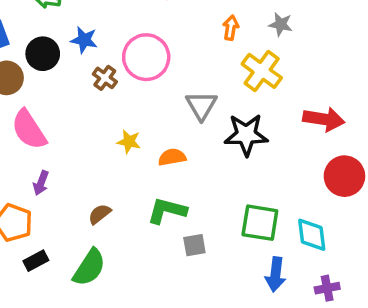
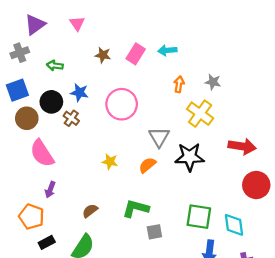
brown cross: (105, 78) -> (71, 118), moved
orange semicircle: (172, 157) -> (147, 165), moved, turned -30

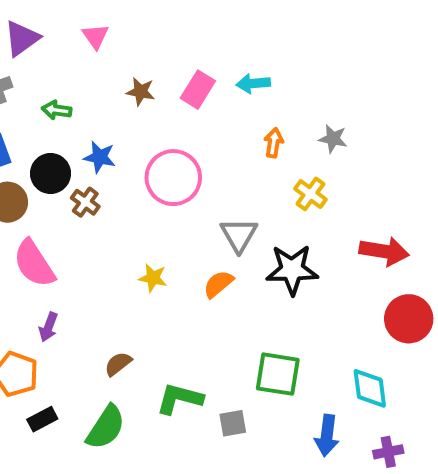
yellow cross: (200, 114) -> (310, 194), size x0.7
green L-shape: (136, 208) -> (179, 399), moved
green square: (199, 217) -> (278, 374), moved
gray square: (154, 232) -> (233, 423), moved

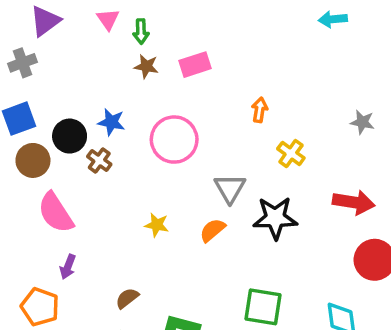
cyan arrow: (253, 83) -> (333, 19), moved
pink rectangle: (198, 90) -> (195, 65), turned 40
green arrow: (57, 110) -> (141, 31), moved, turned -100
gray star: (333, 139) -> (362, 122), moved

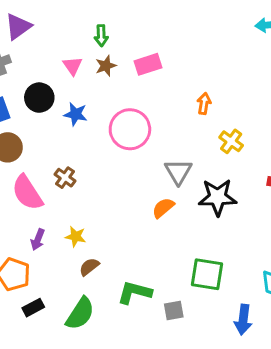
pink triangle: (108, 19) -> (73, 66), moved
brown star: (146, 66) -> (106, 66), turned -30
black circle: (70, 136) -> (39, 98), moved
brown cross: (99, 160) -> (65, 178), moved
yellow star: (157, 225) -> (76, 237), moved

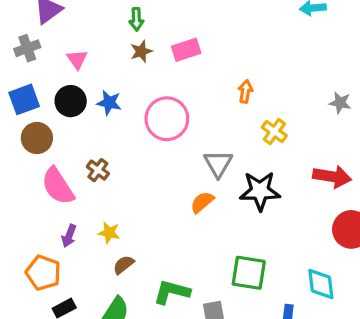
pink triangle: (73, 66) -> (77, 59), moved
black circle: (39, 98) -> (71, 101), moved

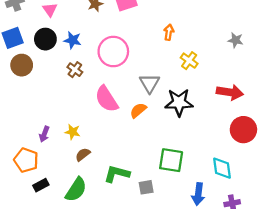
brown cross: (98, 170) -> (75, 70), moved
pink semicircle: (58, 186) -> (107, 99), moved

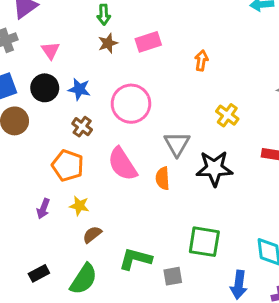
orange arrow: (169, 32) -> (201, 61), moved
orange semicircle: (138, 110) -> (163, 178), turned -54
orange pentagon: (26, 160) -> (68, 165), moved

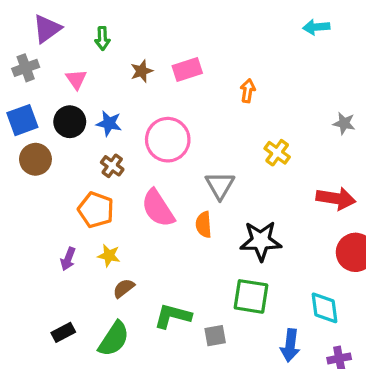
green arrow: (104, 15) -> (102, 38), moved
black star: (214, 168) -> (261, 241), moved

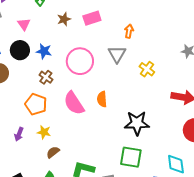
gray triangle: (220, 185) -> (117, 54), moved
orange semicircle: (204, 225) -> (102, 99), moved

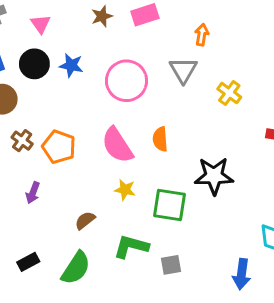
brown cross: (46, 77) -> (22, 141), moved
yellow star: (44, 132) -> (125, 190), moved
green square: (131, 157) -> (169, 205), moved

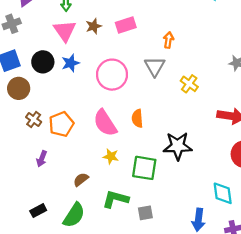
pink triangle: (41, 24) -> (65, 31), moved, size x1.5
blue star: (71, 65) -> (70, 63), turned -30
orange pentagon: (59, 147) -> (61, 124), turned 30

